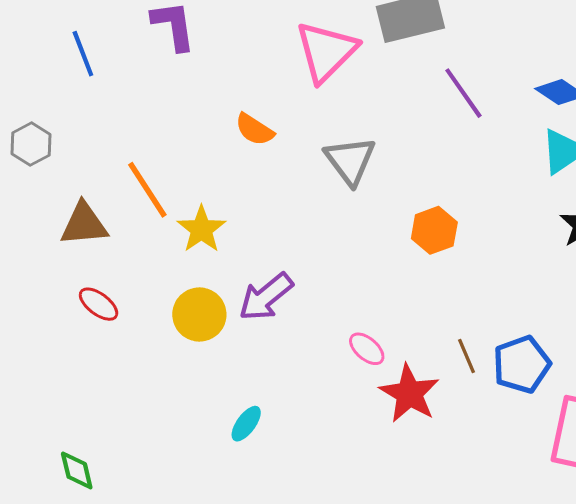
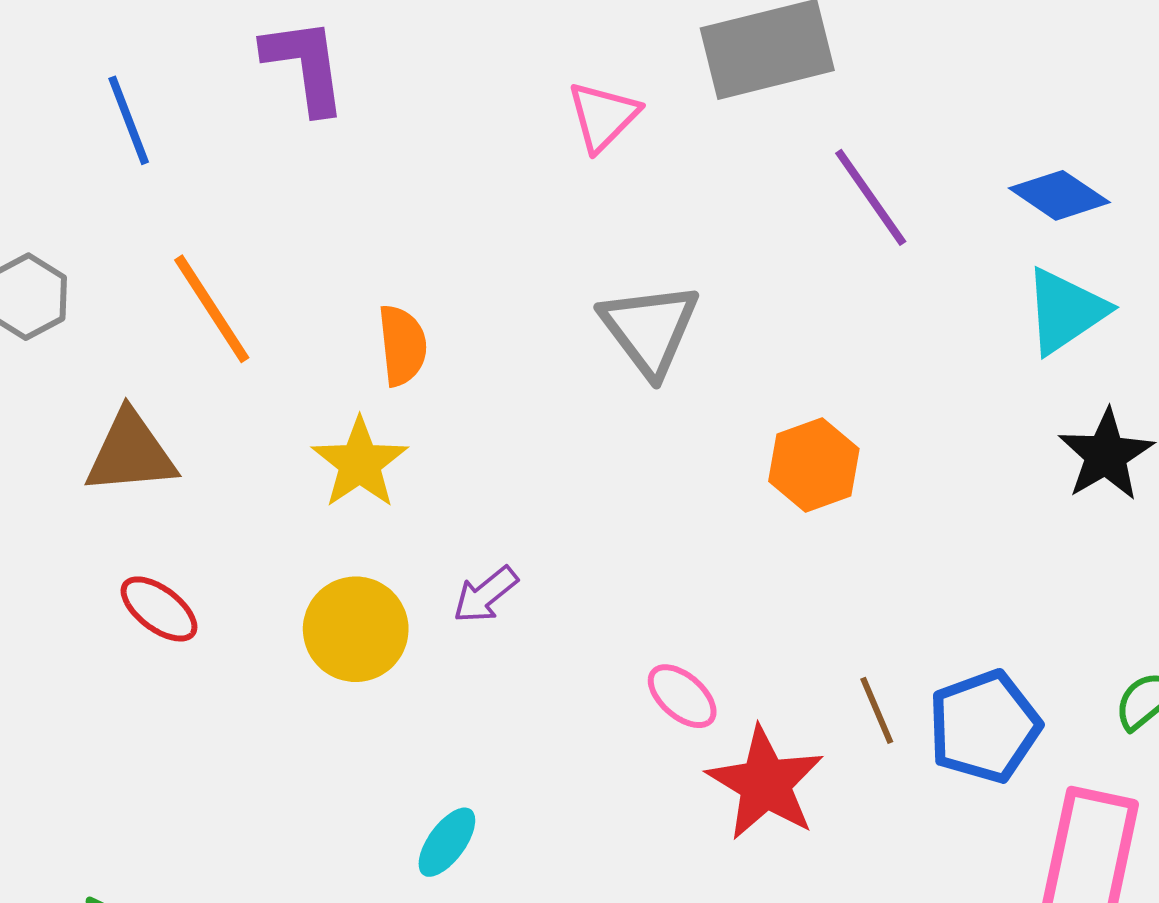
pink triangle: (326, 52) -> (603, 116), size x0.6
orange semicircle: (254, 129) -> (402, 345), moved, turned -129
orange line: (147, 190) -> (212, 309), moved
purple arrow: (266, 297) -> (485, 595), size x0.6

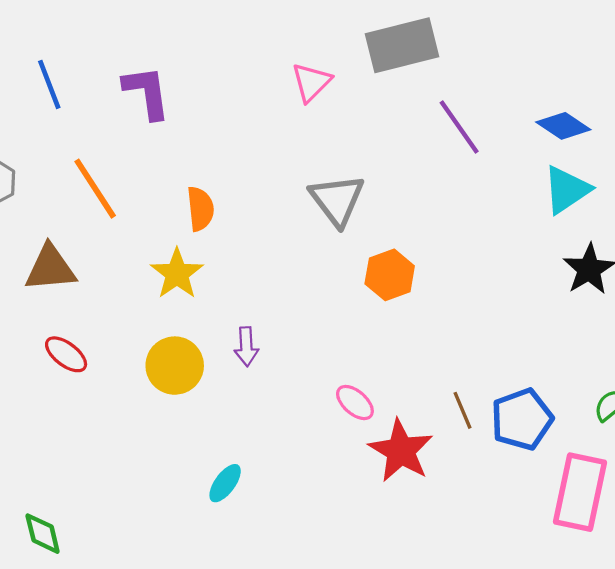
purple L-shape: (305, 66) -> (147, 92), moved
orange hexagon: (814, 465) -> (390, 275), moved
purple arrow: (485, 595) -> (246, 347), turned -54

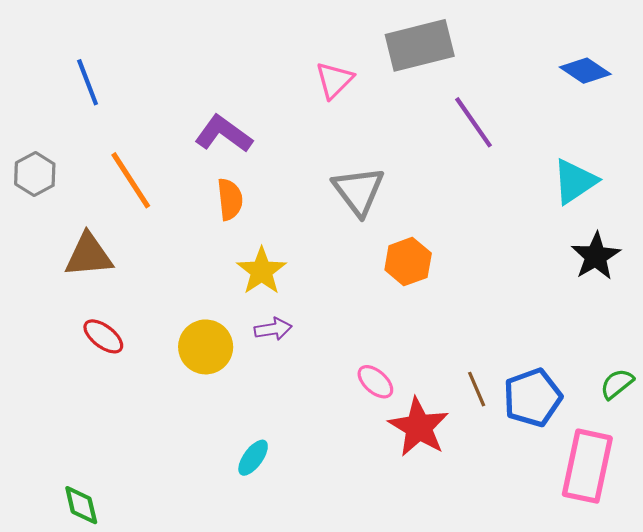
purple L-shape: (147, 92) -> (224, 134), moved, turned -46
blue diamond: (563, 126) -> (585, 71), moved
yellow star: (177, 274) -> (262, 271), moved
purple arrow: (246, 347) -> (273, 329), turned -96

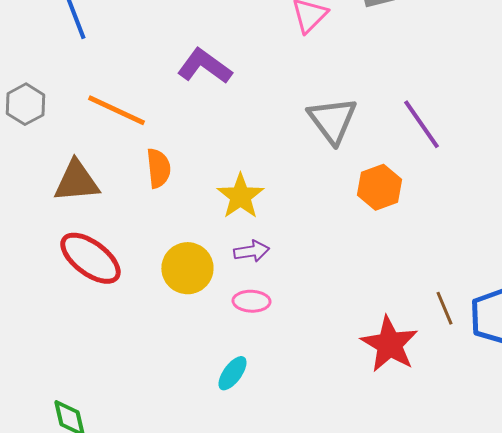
purple line: (473, 122) -> (421, 124), moved
orange line: (131, 180) -> (116, 110), turned -32
orange semicircle: (230, 199) -> (158, 168), moved
red ellipse: (103, 336) -> (90, 258), size x1.6
pink ellipse: (375, 382) -> (251, 301), moved, turned -39

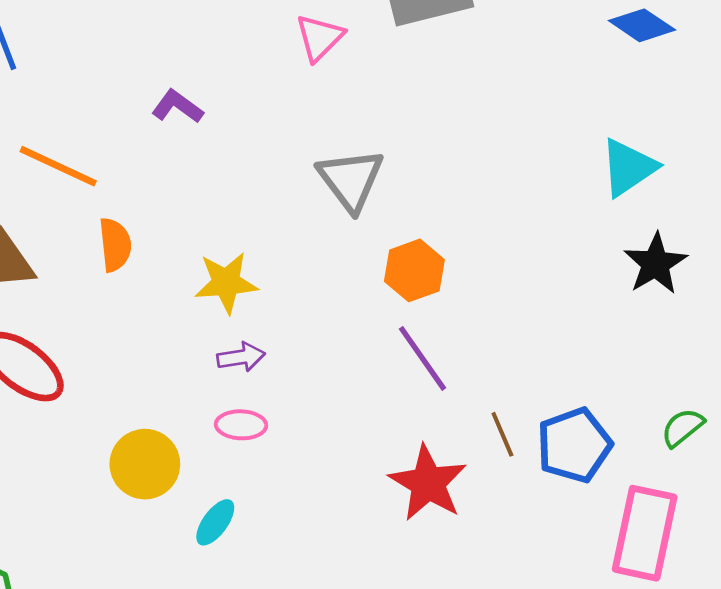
purple L-shape: (204, 66) -> (177, 107), size x0.7
purple line: (421, 124) -> (422, 358), moved
yellow star: (240, 196) -> (226, 283), turned 30
yellow circle: (187, 268) -> (145, 464), moved

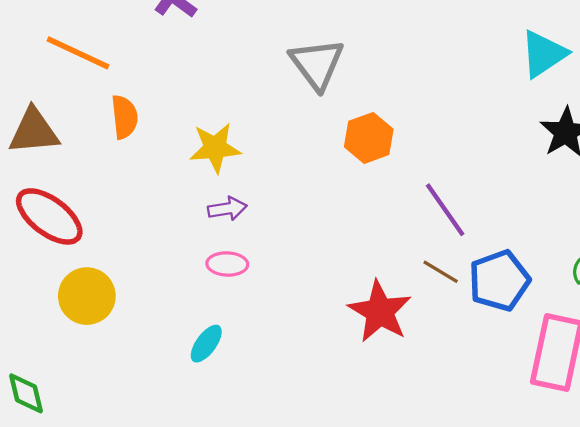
purple line: (422, 358) -> (445, 210), moved
brown line: (502, 434) -> (441, 272), turned -36
yellow circle: (145, 464) -> (87, 296), moved

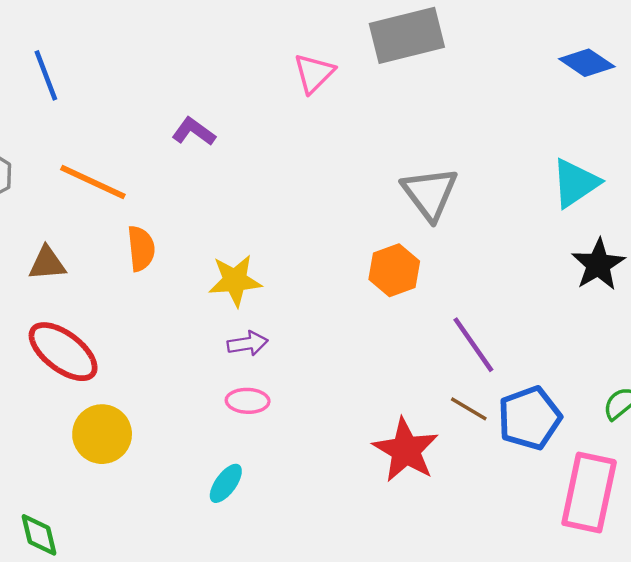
gray triangle: (317, 64) -> (430, 193), moved
brown triangle: (34, 131) -> (47, 263), size x0.7

